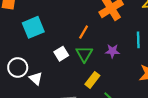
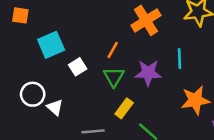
purple star: (112, 51) -> (148, 73), size x1.5
white square: (61, 54) -> (78, 67), moved

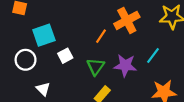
orange line: (113, 50) -> (101, 36), moved
cyan line: (180, 59) -> (153, 55), turned 35
white circle: (33, 94) -> (26, 60), moved

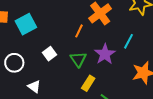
cyan square: (44, 35) -> (26, 24), moved
purple star: (125, 65) -> (105, 54), turned -30

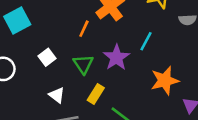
white triangle: (34, 87) -> (57, 95), moved

